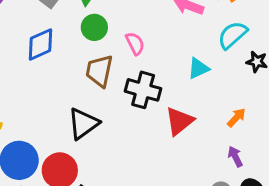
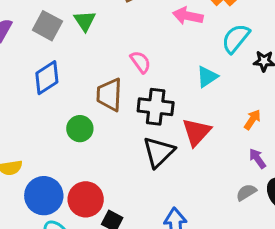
green circle: (94, 27) -> (80, 129), moved
black triangle: (83, 124) -> (159, 152), moved

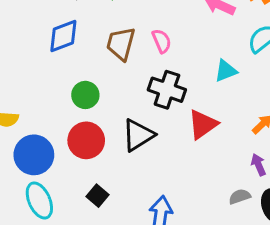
brown trapezoid: (109, 95) -> (121, 44), moved
black triangle: (159, 152) -> (138, 135), moved
red circle: (86, 199) -> (86, 140), moved

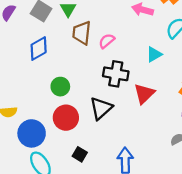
pink semicircle: (162, 41) -> (107, 41), turned -98
brown trapezoid: (121, 44) -> (82, 33), moved

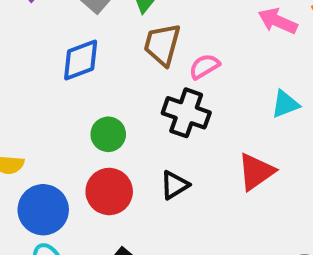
black cross: (116, 74) -> (186, 113), moved
black triangle: (101, 108) -> (175, 185), size x0.7

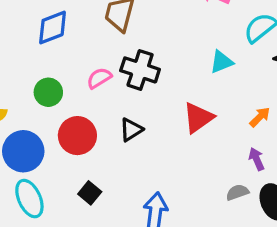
pink semicircle: (204, 66) -> (99, 78), moved
green circle: (108, 134) -> (48, 92), moved

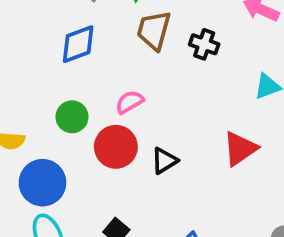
black cross: (140, 70) -> (204, 44), moved, size x0.7
red circle: (77, 136) -> (116, 147), moved

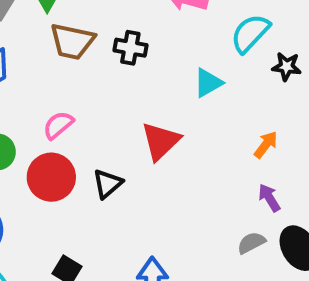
brown trapezoid: (154, 30) -> (72, 41), turned -84
red triangle: (240, 149) -> (161, 141), moved

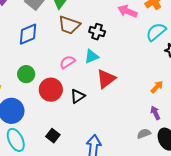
cyan triangle: (208, 83) -> (92, 56), moved
pink semicircle: (58, 125) -> (67, 62), moved

